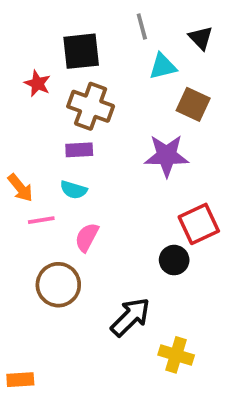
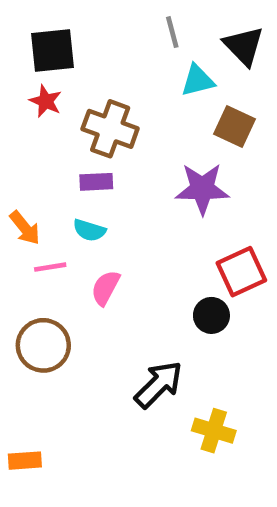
black triangle: (201, 38) -> (244, 46), size x1.4
black square: (81, 51) -> (53, 51), moved
brown circle: (58, 285) -> (43, 345), moved

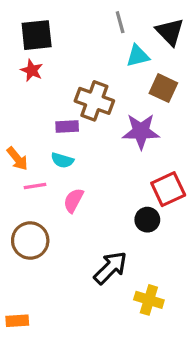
brown cross: (110, 129) -> (94, 101), moved

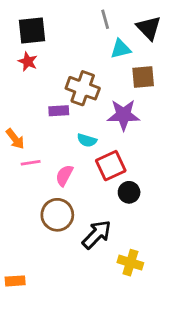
brown square: (163, 88) -> (143, 77), turned -30
cyan semicircle: (62, 160) -> (87, 140), moved
red square: (168, 189) -> (111, 166), moved
brown circle: (30, 241) -> (57, 215), moved

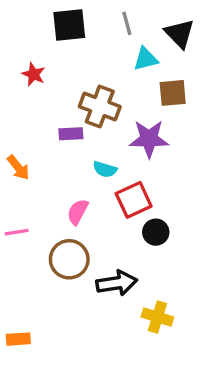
black square: (32, 31) -> (69, 25), moved
pink line: (31, 163) -> (17, 232), moved
black arrow: (97, 234) -> (117, 283), turned 36

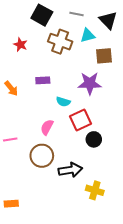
gray line: (127, 23) -> (76, 14), turned -64
black square: (69, 25) -> (42, 15), turned 35
brown cross: (100, 107) -> (60, 42), moved
orange arrow: (18, 168) -> (11, 88), moved

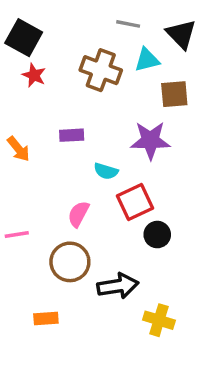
black square: (42, 15) -> (24, 38), moved
orange rectangle: (11, 204) -> (46, 318), moved

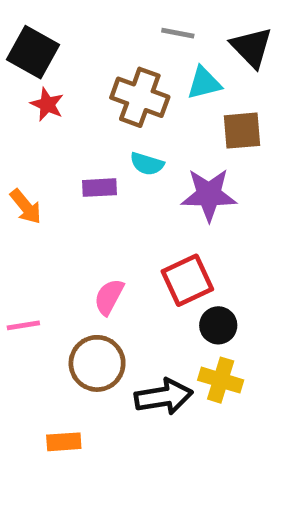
cyan semicircle: (106, 171) -> (147, 164), moved
yellow cross: (159, 320) -> (221, 380), moved

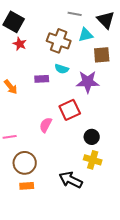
red square: (187, 280) -> (70, 110), moved
brown circle: (97, 363) -> (25, 163), moved
black arrow: (164, 397) -> (71, 180), moved, turned -145

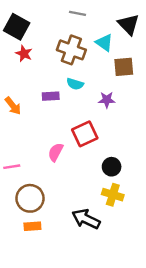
gray line: (75, 14) -> (77, 13), moved
cyan triangle: (86, 35) -> (104, 43), turned 49
purple star: (88, 82) -> (107, 100), size x0.6

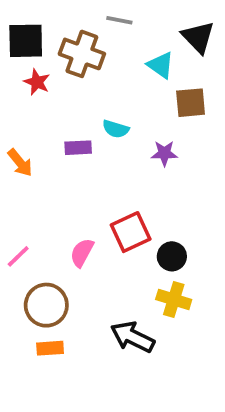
black square: (17, 27) -> (26, 41), turned -30
brown cross: (71, 50) -> (82, 54), moved
red square: (85, 134) -> (131, 232), moved
pink semicircle: (56, 152) -> (82, 253), moved
pink line: (12, 167) -> (18, 256), turned -35

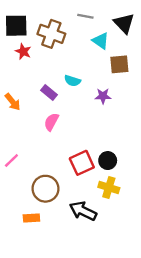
gray line: (119, 20) -> (85, 16), moved
purple rectangle: (78, 148) -> (49, 92), turned 42
red square: (131, 232) -> (82, 163), moved
pink semicircle: (82, 253) -> (51, 122), moved
brown circle: (46, 305) -> (45, 189), moved

